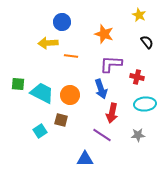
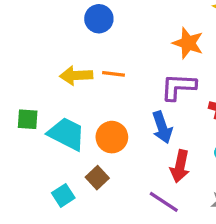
orange star: (104, 34) -> (188, 43), moved
yellow arrow: (48, 43) -> (76, 75), moved
brown square: (61, 120) -> (97, 178), turned 32

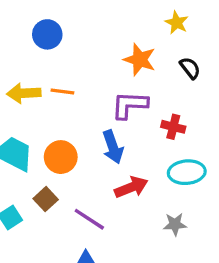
red arrow: (180, 166) -> (131, 187), turned -124
purple line: (164, 202) -> (89, 219), moved

